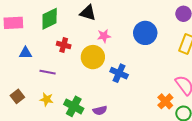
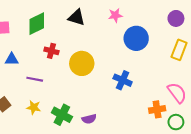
pink star: (104, 36) -> (115, 15), moved
blue cross: (119, 73) -> (123, 80), moved
orange cross: (165, 101) -> (157, 109), turned 35

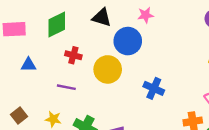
blue circle: (136, 38) -> (128, 41), moved
purple line: (35, 79) -> (66, 87), moved

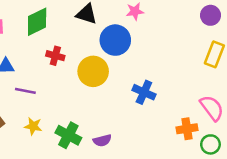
purple line: (66, 87) -> (25, 91), moved

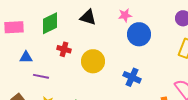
blue circle: (115, 40) -> (139, 34), moved

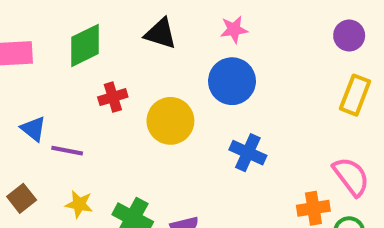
blue circle: (139, 34) -> (232, 81), moved
red cross: (64, 49) -> (113, 97), turned -32
blue triangle: (26, 57) -> (33, 129), moved, turned 40

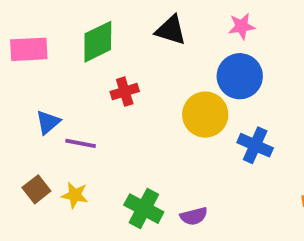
yellow circle: (170, 121) -> (205, 115), moved
blue triangle: (33, 129) -> (48, 122), turned 40
yellow star: (79, 204) -> (75, 195), moved

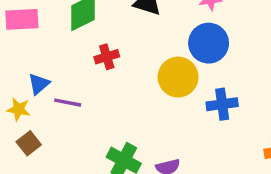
blue cross: (255, 145) -> (222, 104), turned -32
yellow star: (75, 195) -> (19, 109), moved

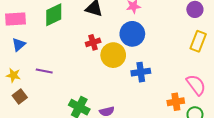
red cross: (107, 57) -> (93, 42), moved
blue triangle: (39, 84) -> (19, 44), moved

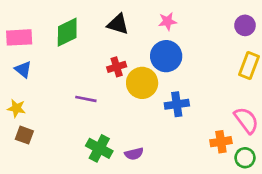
blue triangle: (19, 44) -> (23, 70), turned -40
purple line: (44, 71) -> (86, 99), moved
brown square: (20, 96) -> (24, 135), turned -32

